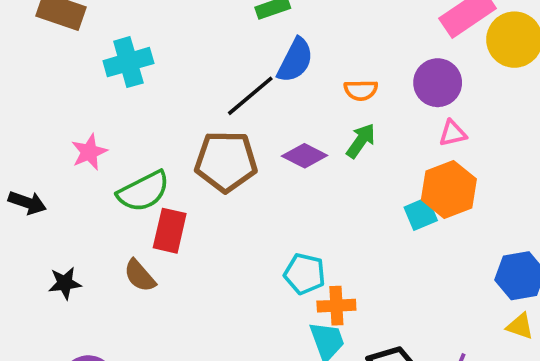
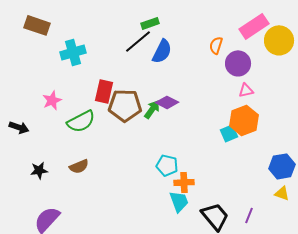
orange semicircle: (361, 90) -> (216, 45), moved, turned 108
black line: (250, 96) -> (138, 41), moved
green arrow: (361, 141) -> (152, 109), moved
red rectangle: (170, 231) -> (104, 91), moved
brown semicircle: (140, 276) -> (79, 166), turned -72

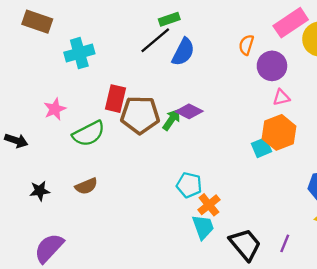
orange cross: (184, 182) -> (209, 205), turned -36

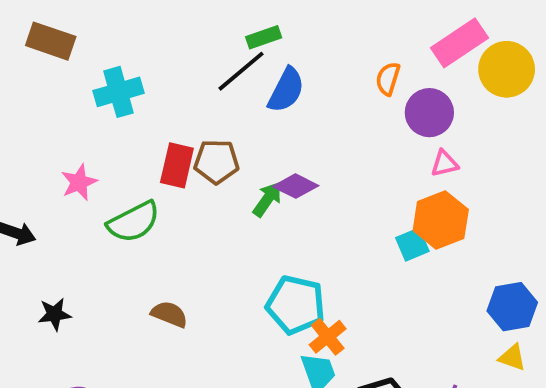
brown pentagon: (140, 115) -> (216, 162), moved, size x0.7
cyan pentagon: (189, 185) -> (296, 305), size x1.4
brown semicircle: (86, 186) -> (169, 314), moved, turned -135

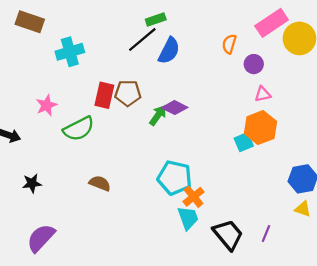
purple circle: (429, 113) -> (254, 64), size x0.7

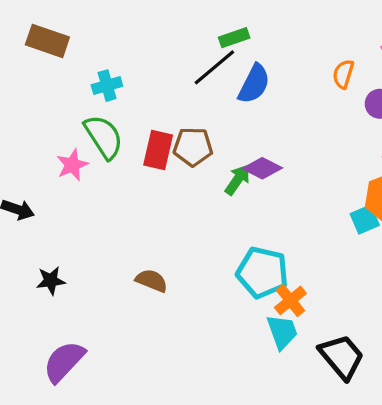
cyan cross: (70, 52) -> (107, 86), size x0.7
green semicircle: (79, 129) -> (104, 137), moved, turned -96

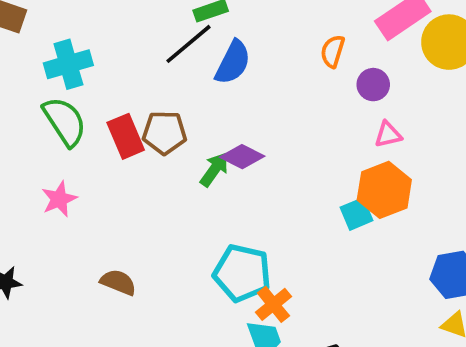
cyan cross: (107, 86) -> (68, 64), size x1.4
red rectangle: (158, 150) -> (126, 136), turned -36
pink star: (72, 165) -> (59, 199), moved

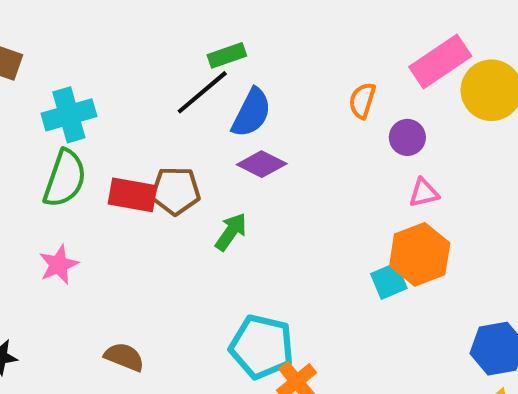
green semicircle: (65, 122) -> (65, 178), turned 52
red rectangle: (126, 136) -> (133, 195), turned -57
purple diamond: (242, 157) -> (262, 164), moved

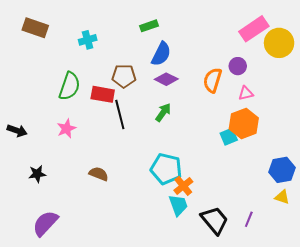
black line: (202, 92) -> (120, 114), moved, turned -64
orange semicircle: (362, 101) -> (213, 80), moved, size x1.4
cyan cross: (69, 115) -> (88, 40), moved, size x0.7
brown pentagon: (176, 191) -> (124, 76), moved
green arrow: (231, 232) -> (163, 112), moved

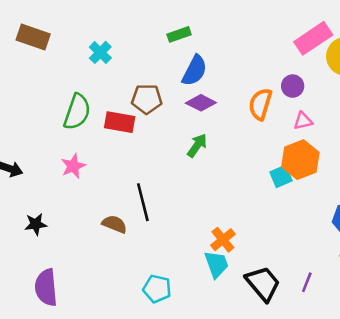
cyan cross: (88, 40) -> (100, 52), turned -30
black line: (120, 114) -> (143, 202), moved
cyan pentagon: (166, 169) -> (157, 289), moved, size x0.7
purple semicircle: (45, 223) -> (46, 287), turned -48

